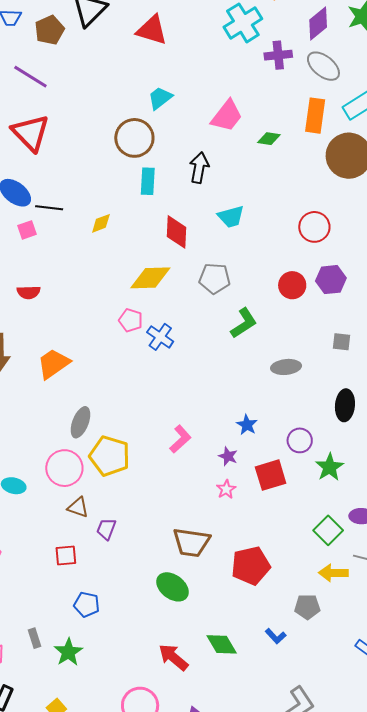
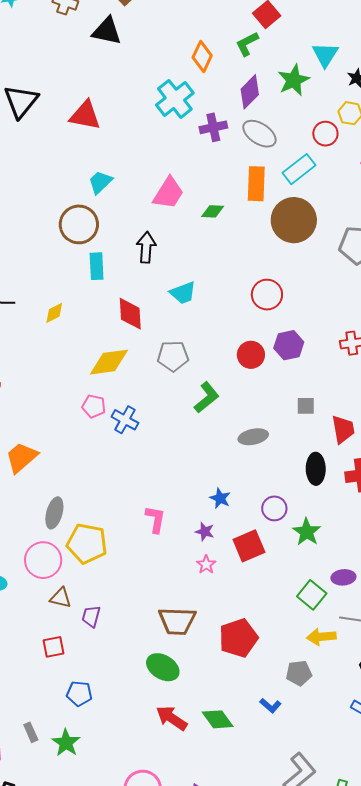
pink L-shape: (180, 439) -> (156, 519), turned -32
red arrow: (173, 657) -> (172, 718), moved

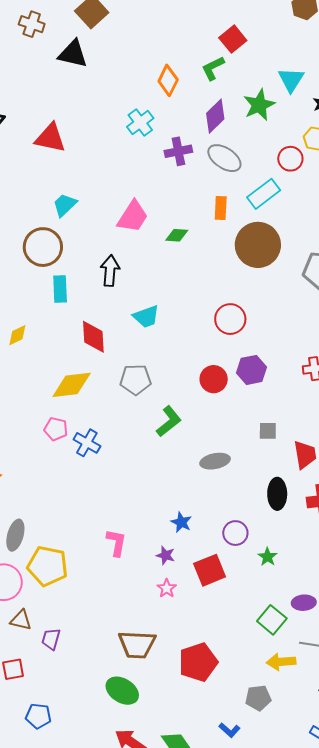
cyan cross: (175, 99) -> (140, 123), size x0.7
orange rectangle: (256, 184) -> (221, 208), size x0.7
green star: (307, 532) -> (268, 557), size x0.7

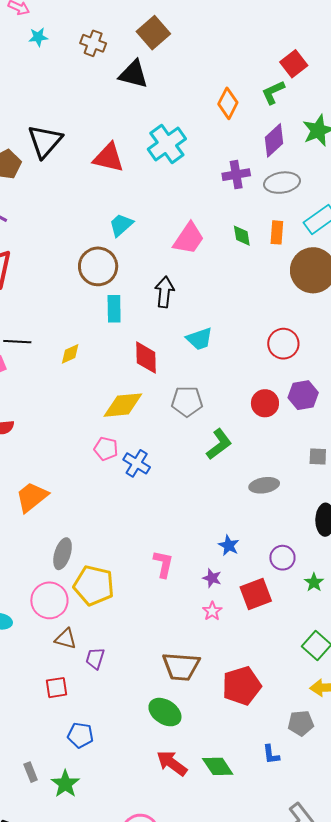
cyan cross: (140, 123) -> (167, 144), moved, size x1.4
gray ellipse: (224, 158) -> (282, 183), turned -44
green diamond: (177, 235) -> (242, 236), moved, turned 75
blue L-shape: (229, 730) -> (271, 754), turned 40

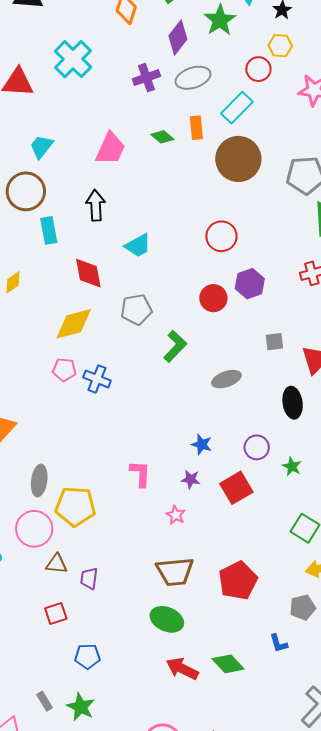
green diamond: (242, 236) -> (162, 137), turned -30
pink star: (212, 611) -> (176, 515), moved

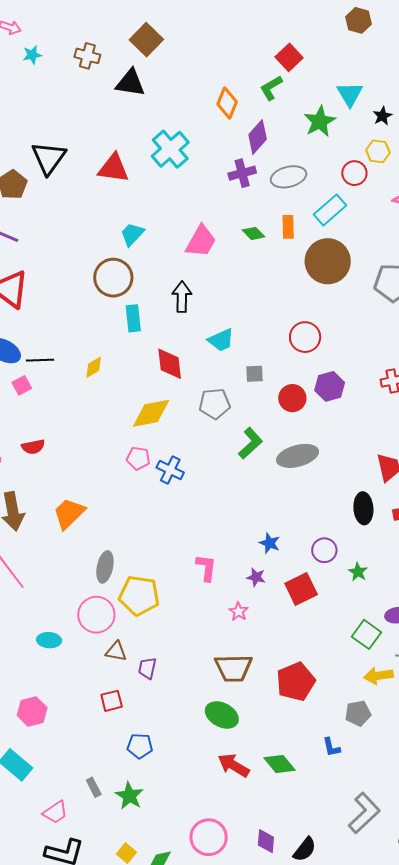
purple diamond: (178, 37) -> (258, 137), moved
gray square: (274, 342) -> (255, 374), moved
gray ellipse: (226, 379) -> (298, 456), moved, size x1.4

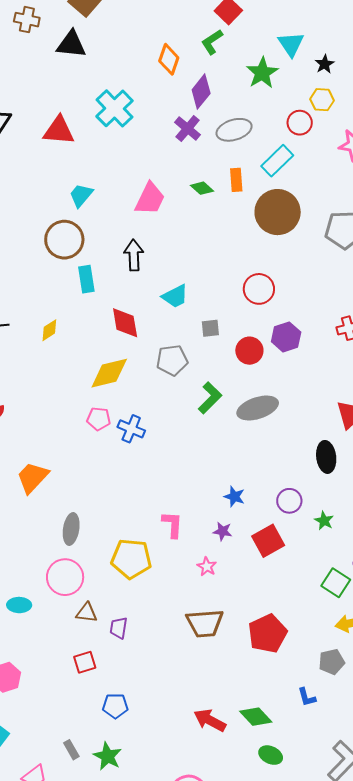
purple cross: (242, 173) -> (188, 129), turned -32
yellow pentagon: (139, 596) -> (131, 559), moved
green ellipse: (222, 715) -> (271, 755), moved, size x0.7

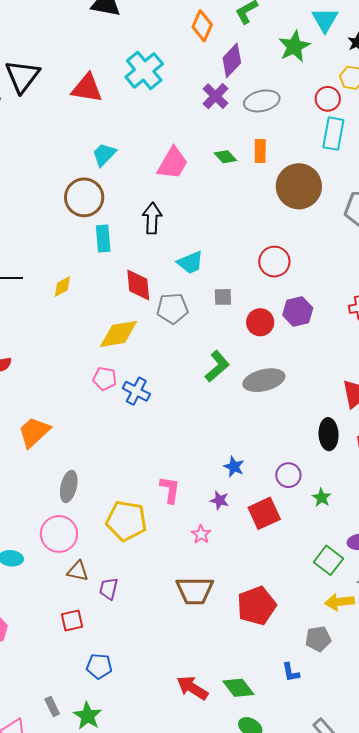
cyan rectangle: (277, 161) -> (333, 134), moved, turned -40
gray pentagon: (172, 360) -> (172, 308), moved

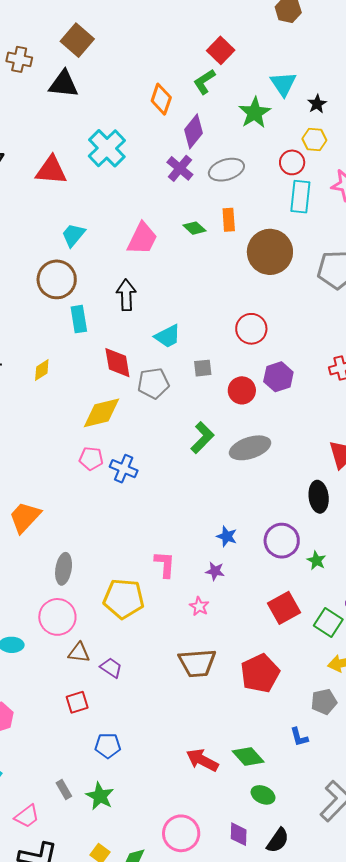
purple circle: (288, 475) -> (282, 541), size x1.4
red square: (264, 513) -> (284, 608), moved
purple trapezoid: (109, 589) -> (111, 668), turned 115

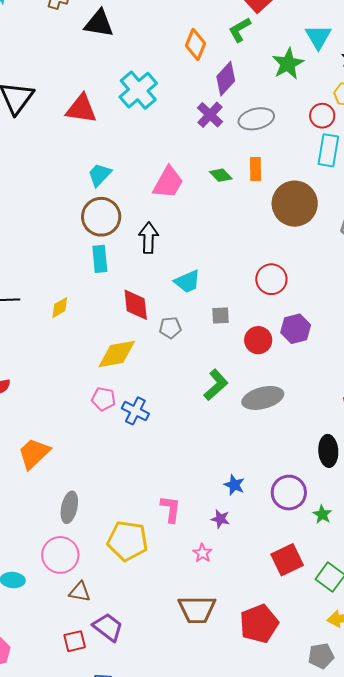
brown circle: (57, 279) -> (101, 217), moved
gray pentagon: (153, 383) -> (170, 328), size x0.7
purple trapezoid: (111, 668) -> (108, 627), moved, size x1.4

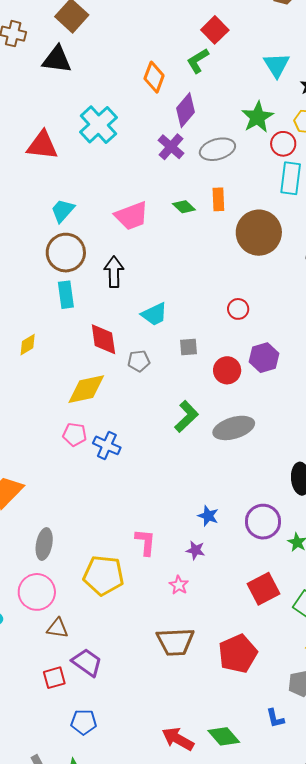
green star: (288, 64) -> (258, 117), moved
pink trapezoid: (168, 182) -> (132, 216), turned 42
red circle: (271, 279) -> (238, 309), size x0.7

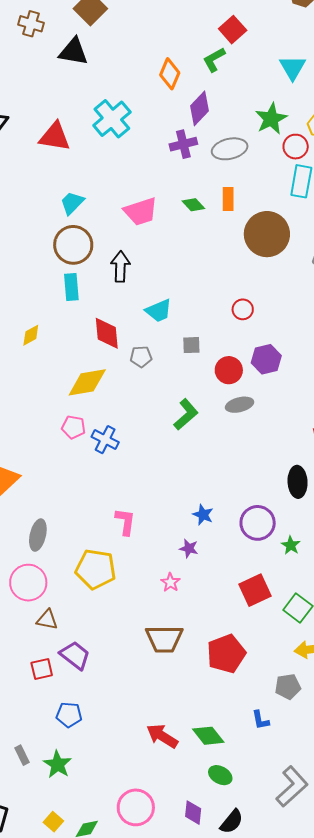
purple cross: (171, 147) -> (183, 144), turned 32
gray ellipse: (234, 428) -> (240, 405), moved, size x0.7
pink L-shape: (145, 542) -> (125, 522), moved

